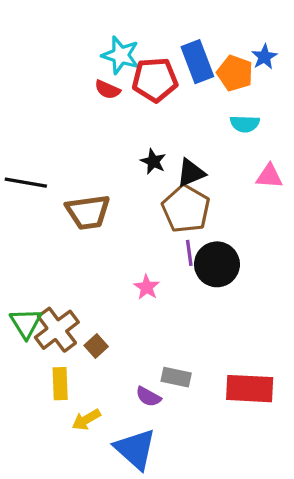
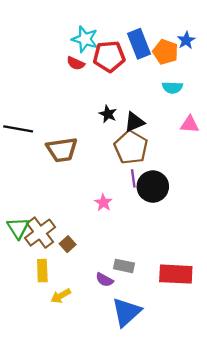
blue triangle: (135, 449) -> (126, 312), moved, turned 36

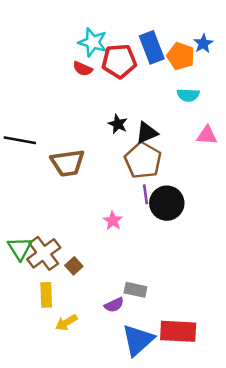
red rectangle: (176, 274) -> (178, 331), moved
purple semicircle: (104, 280) -> (114, 305), turned -54

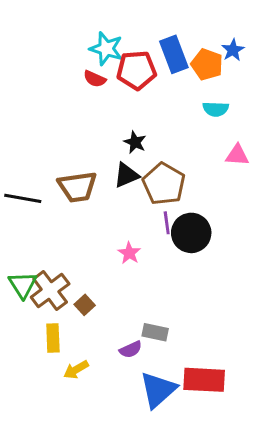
black triangle: (147, 133) -> (126, 175), moved
black line: (20, 140) -> (23, 198), moved

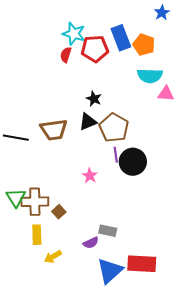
blue star: (233, 50) -> (162, 13), moved
red semicircle: (95, 79) -> (66, 55), turned 84
cyan semicircle: (216, 109) -> (150, 76), size x1.4
pink triangle: (237, 155) -> (166, 94), moved
brown cross: (50, 290) -> (35, 202), turned 36

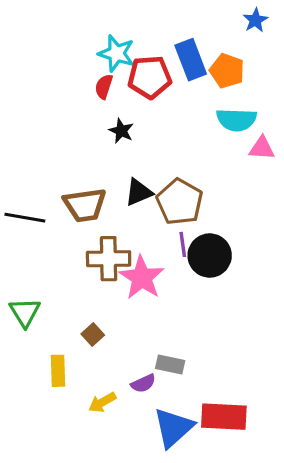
black star: (94, 99) -> (121, 131), moved
pink star: (90, 176) -> (142, 278), size x1.8
brown cross: (35, 202) -> (109, 259), moved
yellow arrow: (53, 257) -> (102, 402), moved

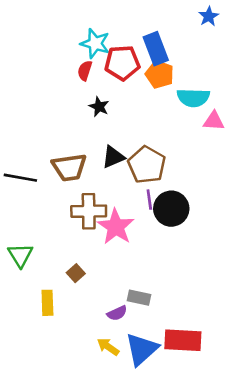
orange pentagon: (227, 71) -> (160, 74), moved
yellow arrow: (102, 402) -> (108, 347), moved, turned 65

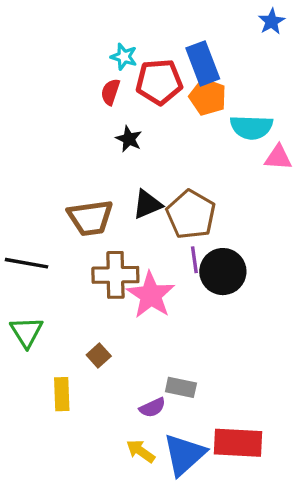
cyan star: (95, 43) -> (124, 57), size x0.7
black line: (20, 178) -> (27, 263), moved

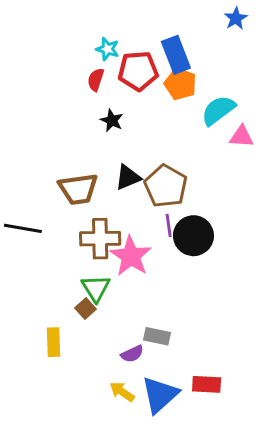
cyan semicircle: (251, 127) -> (218, 110), turned 141
green triangle: (27, 332) -> (96, 288), moved
red rectangle: (238, 443) -> (207, 384), size x0.7

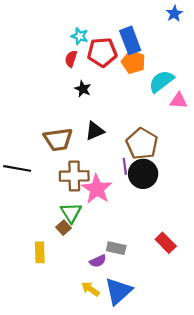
brown pentagon: (166, 186) -> (142, 144), moved
red rectangle: (207, 384) -> (166, 243), moved, turned 42

